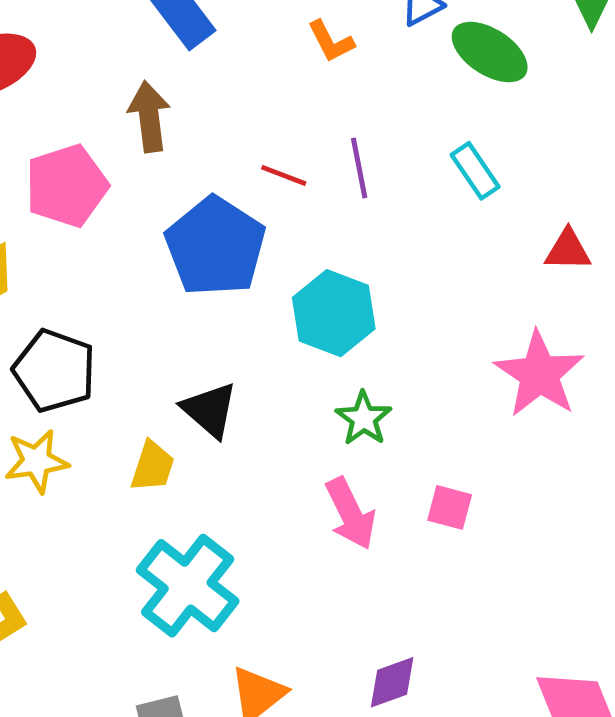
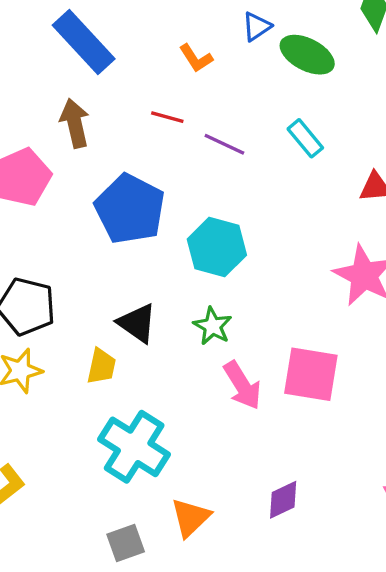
purple line: (359, 168) -> (224, 144), turned -48
red line: (284, 175) -> (167, 117), moved
green star: (364, 418) -> (213, 326), moved
pink square: (450, 507) -> (311, 374), size x1.8

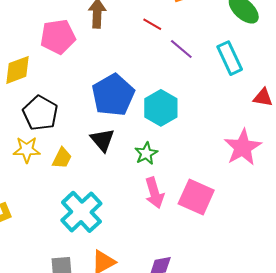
cyan rectangle: (305, 138) -> (230, 58), size x1.4
blue pentagon: (130, 209) -> (113, 95), moved
yellow trapezoid: (101, 366) -> (62, 158), moved

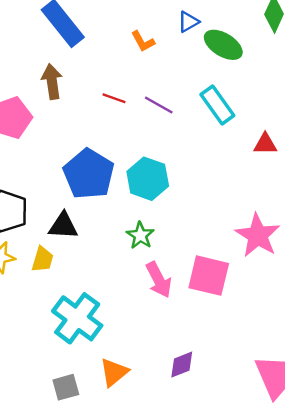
red line: (152, 24) -> (114, 98), moved
black triangle: (102, 140) -> (63, 226), moved, turned -36
pink star: (243, 147) -> (258, 235), moved

